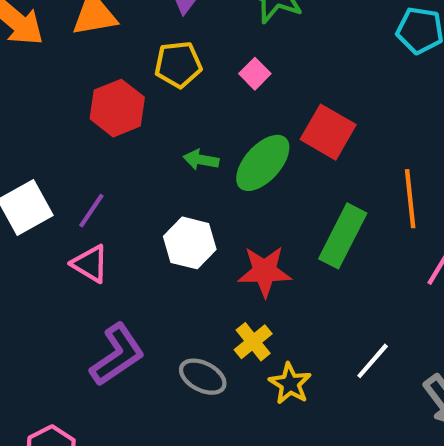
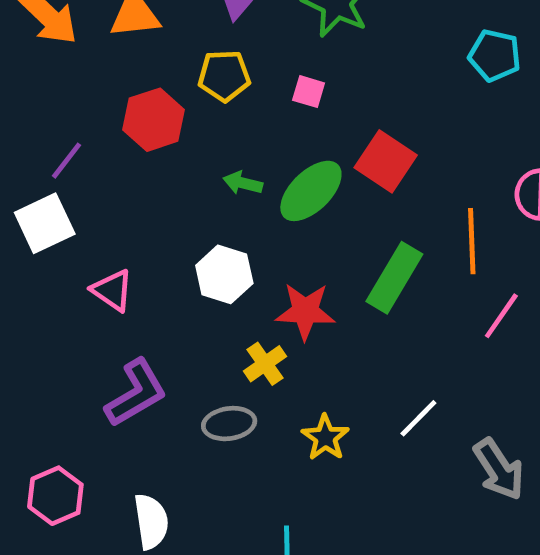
pink square: (255, 74) -> (309, 92), turned -32
purple line: (91, 211) -> (67, 161), moved
yellow cross: (253, 342) -> (265, 364), moved
gray ellipse: (203, 377) -> (229, 424), turned -39

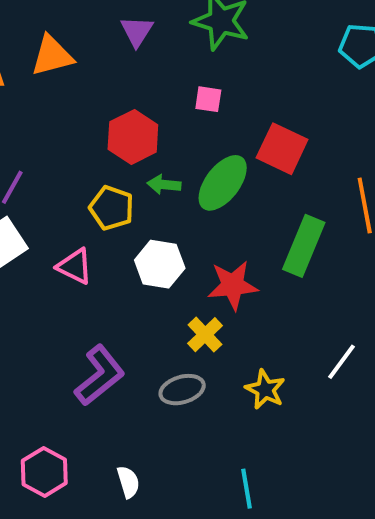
yellow pentagon: (224, 76) -> (112, 208), moved, turned 30
red hexagon: (154, 120) -> (133, 137), moved
pink triangle: (112, 290) -> (75, 266), moved
white semicircle: (151, 522) -> (128, 482), size x0.7

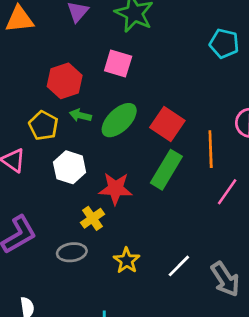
pink square: (208, 99) -> (118, 64), size x1.5
red square: (282, 149) -> (167, 124), moved
white line: (341, 362) -> (179, 266), moved

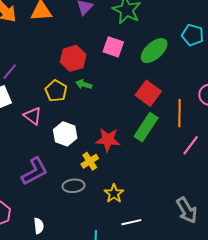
green ellipse: (119, 120) -> (154, 51), moved
white hexagon: (70, 167) -> (65, 134), moved
white line: (179, 266) -> (131, 222), moved, turned 30

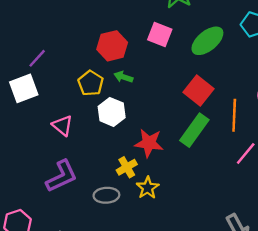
pink triangle: (33, 116) -> (62, 126), moved
white hexagon: (65, 134) -> (112, 112), moved
yellow star: (114, 194) -> (148, 188), moved

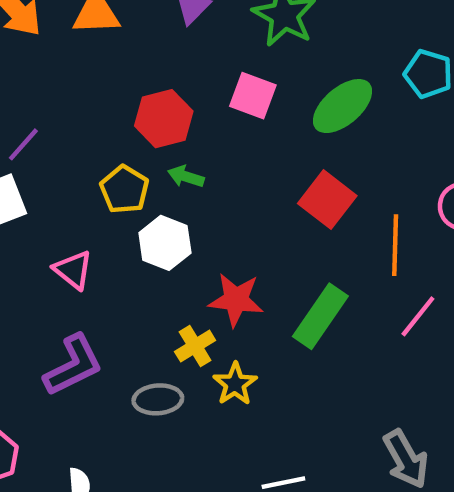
green rectangle: (194, 130) -> (320, 316), moved

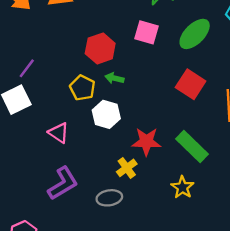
green rectangle: (320, 316) -> (192, 147), turned -76
yellow star: (235, 384) -> (182, 187), moved

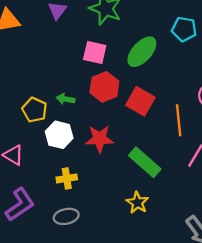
red hexagon: (100, 48) -> (104, 87), moved
red star: (146, 142) -> (100, 139), moved
yellow cross: (127, 168) -> (67, 178), moved, turned 30

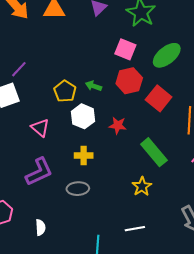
red star: (100, 139) -> (118, 125), size x0.7

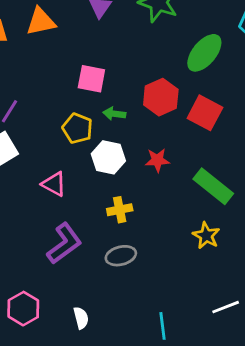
pink square: (125, 49) -> (91, 79), moved
white line: (135, 229) -> (226, 307), moved

